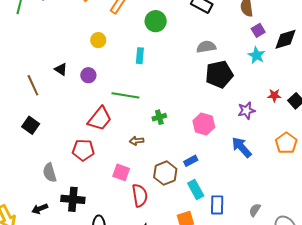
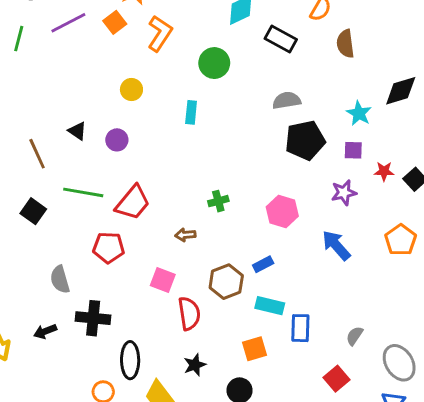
purple square: (258, 30) -> (353, 150), moved, turned 32
green line: (125, 95) -> (83, 192), moved
cyan rectangle: (196, 189) -> (270, 306), turned -48

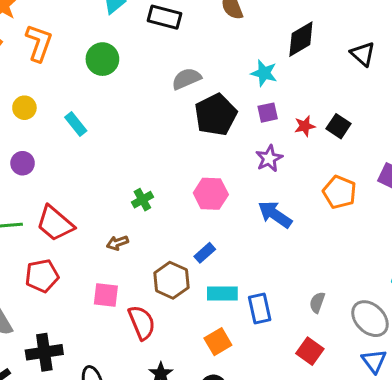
cyan rectangle: (191, 112) -> (76, 124), moved, turned -30
red trapezoid: (133, 203) -> (55, 223), turned 105

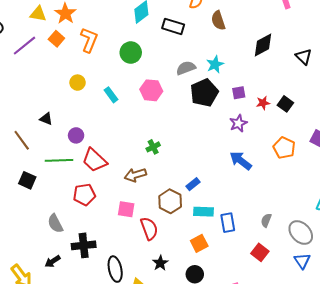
cyan star: (264, 73) -> (215, 64), moved, turned 30
purple circle: (23, 163) -> (76, 135), moved
pink hexagon: (211, 194) -> (151, 90), moved
brown arrow: (117, 243) -> (135, 175), size x1.5

